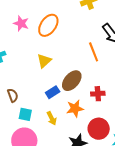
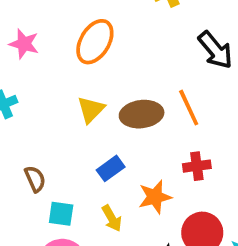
pink star: (21, 23) -> (24, 44), moved
orange line: (94, 52) -> (189, 108), moved
brown ellipse: (72, 81) -> (142, 114), moved, turned 45

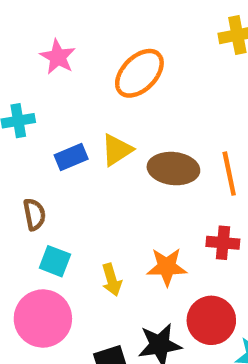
blue rectangle: (111, 168) -> (71, 157), moved

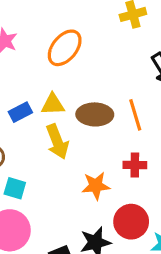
yellow triangle: (117, 150) -> (53, 104), turned 35
yellow arrow: (112, 280) -> (57, 142), moved, size x1.5

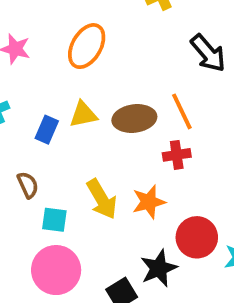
blue rectangle: (20, 112) -> (47, 130), turned -30
yellow arrow: (57, 142) -> (102, 199), moved
red cross: (135, 165) -> (177, 155), moved

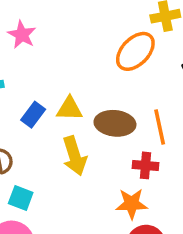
orange ellipse: (87, 46) -> (135, 51), moved
yellow arrow: (102, 199) -> (75, 156), moved
orange star: (149, 202) -> (132, 204), moved

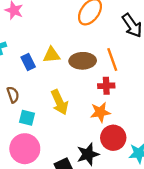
blue rectangle: (33, 115) -> (28, 62), turned -56
yellow arrow: (75, 156) -> (60, 102), moved

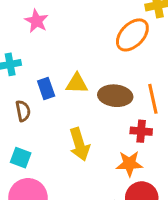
brown semicircle: (13, 95) -> (23, 111), moved
cyan square: (27, 118) -> (21, 158), moved

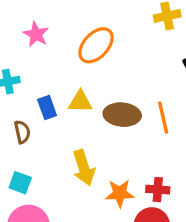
orange ellipse: (132, 35) -> (96, 45), moved
red cross: (141, 131) -> (158, 190), moved
orange star: (129, 164) -> (120, 193), moved

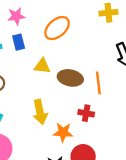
pink star: (36, 34) -> (16, 16), turned 30
blue rectangle: (47, 107) -> (19, 42), moved
red cross: (158, 190) -> (86, 113), moved

